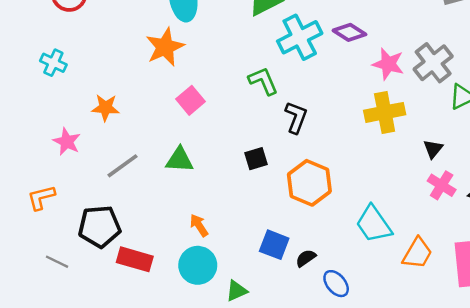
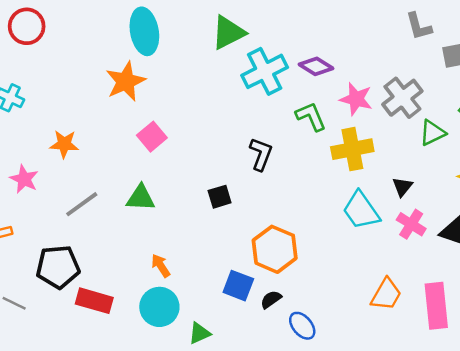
green L-shape: (263, 81) -> (311, 116), moved
orange hexagon: (309, 183) -> (275, 249), moved
cyan trapezoid: (374, 224) -> (361, 210), moved

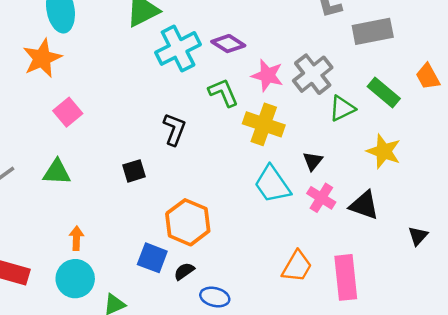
yellow cross: (352, 149) -> (264, 124), turned 30
orange arrow: (161, 266) -> (76, 238), turned 35
blue ellipse: (302, 326) -> (215, 297), turned -36

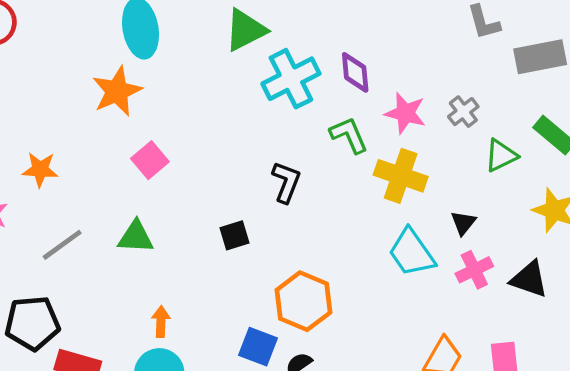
purple diamond: (228, 44) -> (355, 72), turned 52
gray cross: (313, 74) -> (463, 112), size x0.6
pink cross: (321, 198) -> (474, 270), turned 32

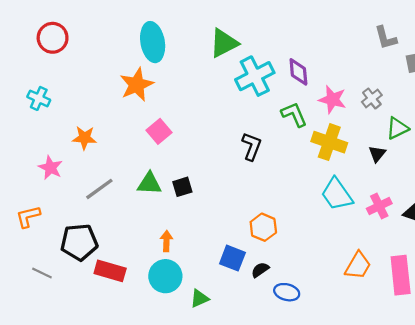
black triangle: (463, 223) -> (377, 154), moved
black square: (235, 235) -> (182, 187), moved
orange hexagon: (303, 301) -> (263, 227), size x0.7

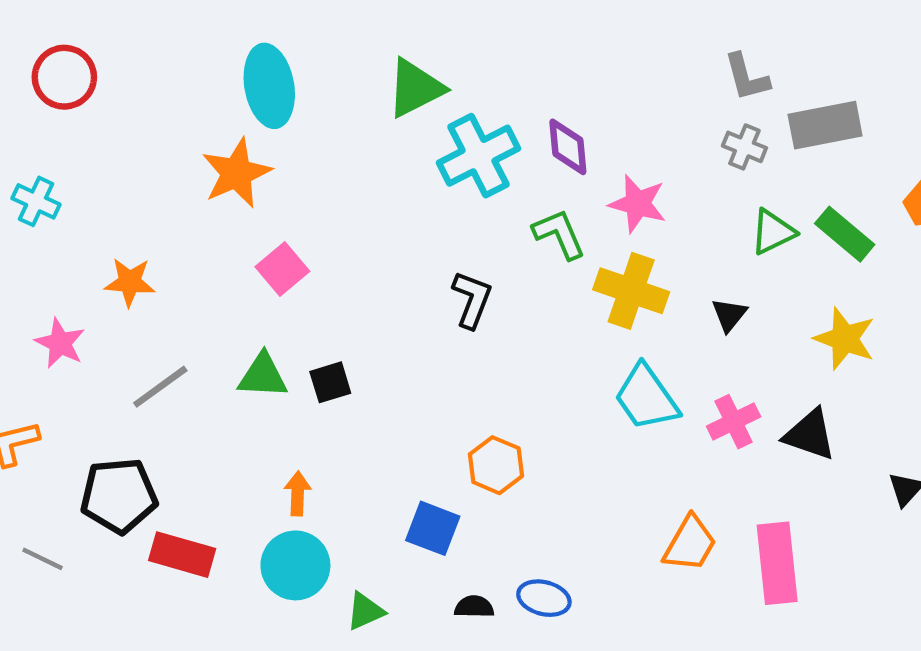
gray cross: (372, 98) -> (744, 147), moved, turned -30
green triangle: (397, 128) -> (773, 232), moved
black semicircle: (260, 270) -> (474, 607), moved, turned 36

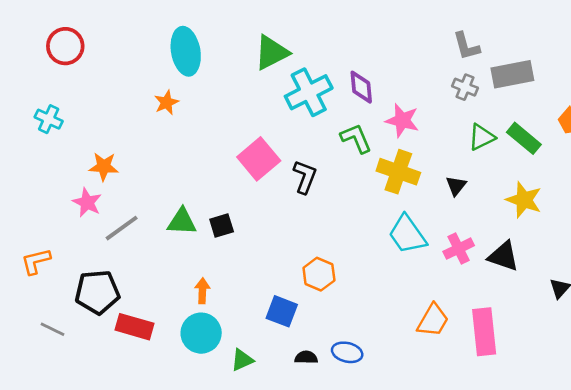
orange star: (237, 173) -> (166, 102), size x0.6
pink square: (282, 269) -> (259, 159), moved, size x1.4
pink star: (60, 343) -> (87, 202), moved

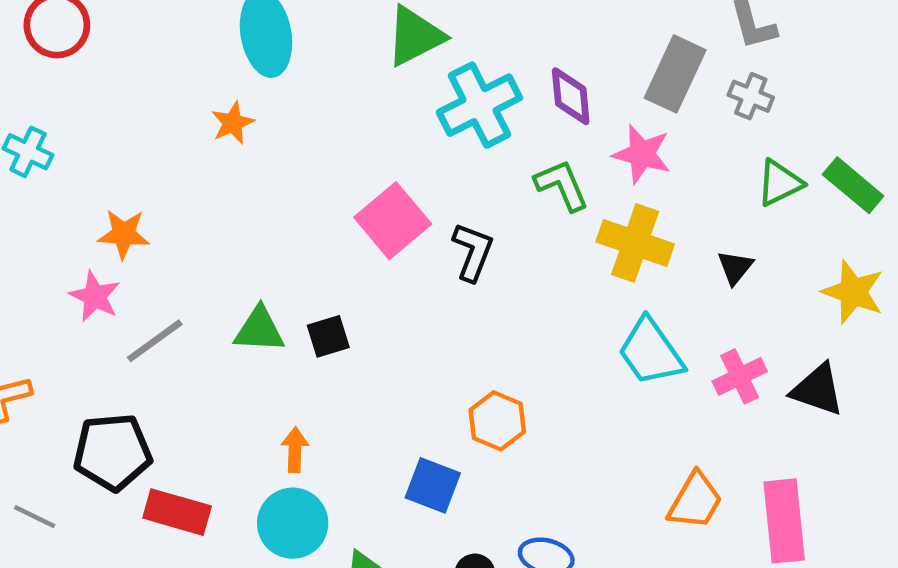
gray rectangle: (512, 74) -> (675, 74), moved, turned -54

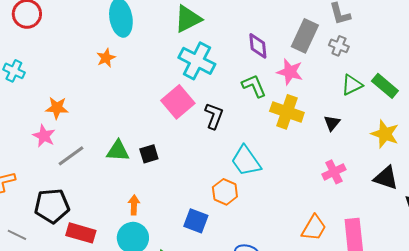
cyan cross: (479, 105) -> (197, 61), moved, turned -36
cyan trapezoid: (651, 352) -> (246, 161), moved
black triangle: (818, 390) -> (386, 178), moved

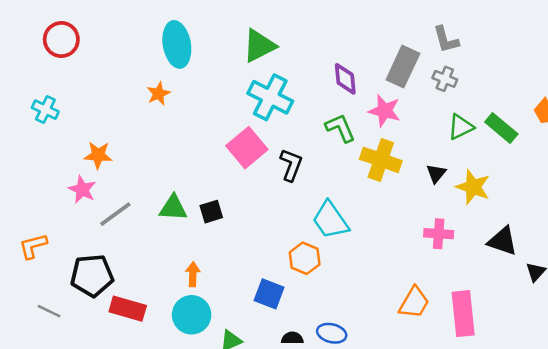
yellow star: (385, 134) -> (473, 187), moved
pink cross: (334, 172) -> (439, 234), turned 30

